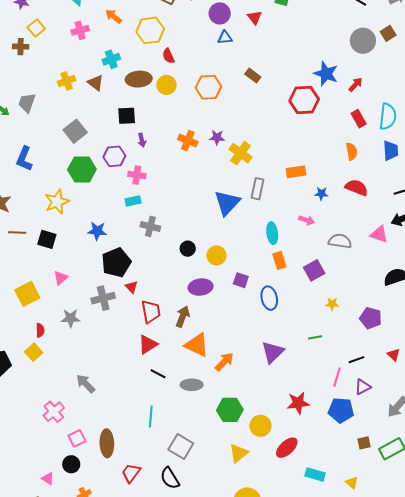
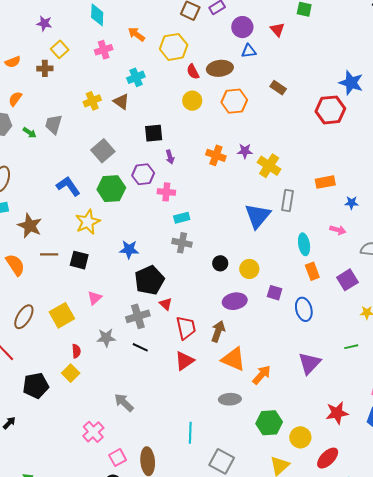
brown ellipse: (139, 79) -> (220, 68), moved
blue L-shape: (24, 159) -> (68, 186), moved, turned 125
cyan rectangle: (133, 201) -> (182, 218), moved
black line: (158, 374) -> (140, 347), moved

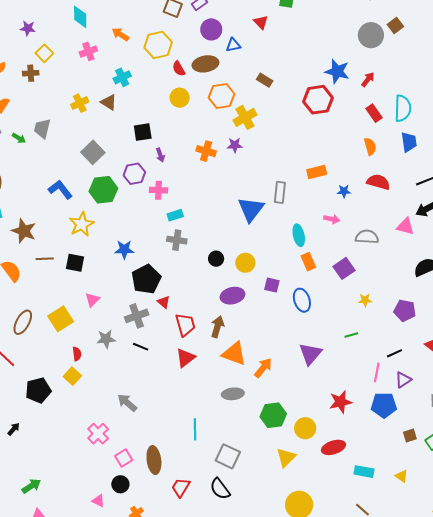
purple circle: (242, 27) -> (211, 29), moved
yellow cross: (269, 166) -> (245, 117), moved, turned 30
red ellipse: (328, 458) -> (333, 447), turned 30

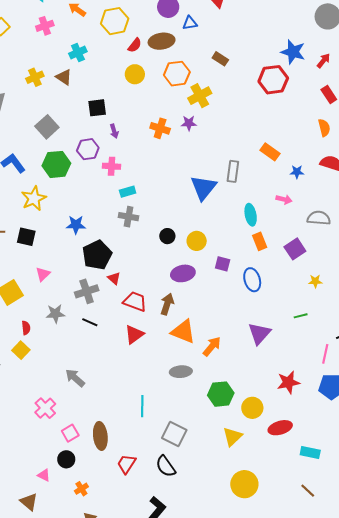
red semicircle: (179, 69) -> (135, 45), turned -112
orange rectangle: (317, 172) -> (270, 152), turned 48
red trapezoid: (185, 325) -> (135, 301), turned -55

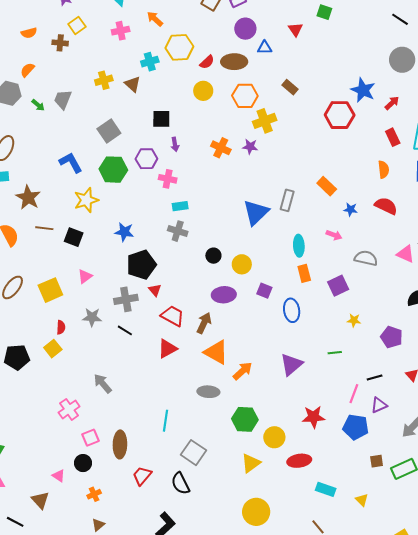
yellow hexagon: (115, 21) -> (179, 47), moved

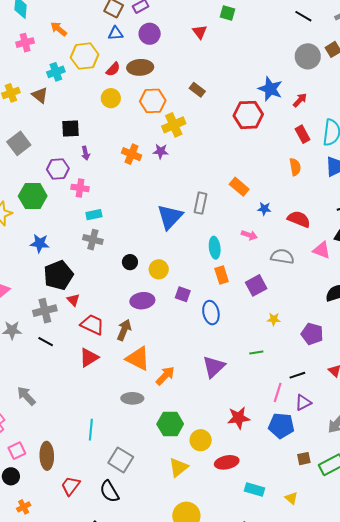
blue triangle: (265, 48) -> (116, 33), moved
green hexagon: (113, 170) -> (33, 196), moved
red semicircle: (386, 206) -> (299, 219), moved

